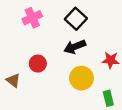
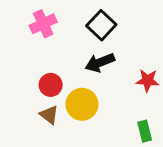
yellow circle: (81, 78) -> (82, 104), moved
brown triangle: (13, 80) -> (49, 115), moved

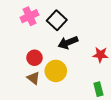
black square: (101, 25) -> (57, 20), moved

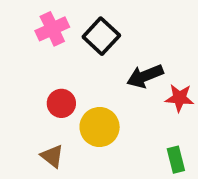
black arrow: (68, 43) -> (145, 76), moved
brown triangle: (33, 78) -> (52, 156), moved

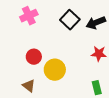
black square: (101, 36) -> (70, 20), moved
black arrow: (145, 76) -> (96, 23), moved

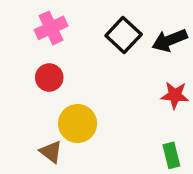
red circle: (34, 57) -> (49, 77), moved
yellow circle: (55, 70) -> (78, 124), moved

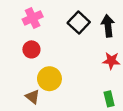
black arrow: (170, 40) -> (108, 26), turned 105

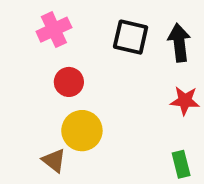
black square: (79, 22) -> (131, 37), turned -30
red circle: (31, 49) -> (69, 82), moved

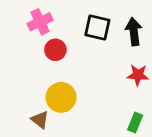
red circle: (69, 82) -> (55, 50), moved
green rectangle: (181, 164) -> (135, 123), turned 36

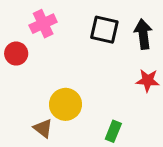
red circle: (55, 50) -> (16, 54), moved
green rectangle: (135, 123) -> (113, 131), moved

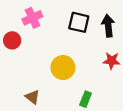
yellow circle: (65, 104) -> (63, 68), moved

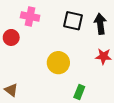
pink cross: (32, 18) -> (30, 16), turned 36
brown triangle: (32, 97) -> (11, 90), moved

